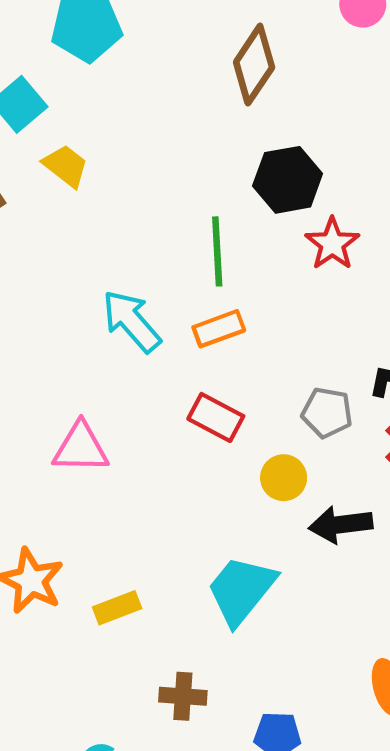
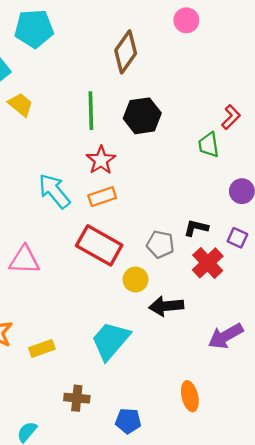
red star: (332, 244) -> (101, 160), moved
green line: (217, 251) -> (91, 111), moved
red rectangle: (216, 417) -> (99, 245), size x1.5

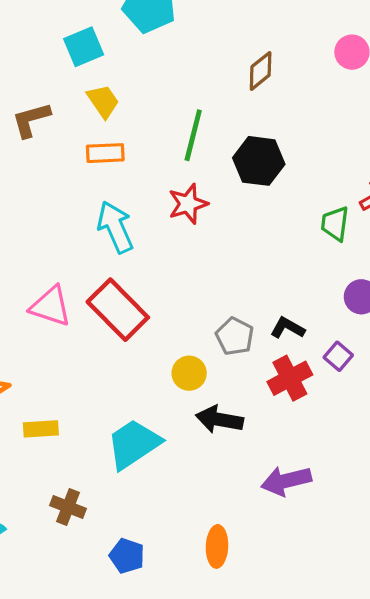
brown diamond: (126, 52) -> (261, 71), size x0.7
orange rectangle: (102, 197) -> (105, 153), moved
red rectangle: (99, 245) -> (118, 310), moved

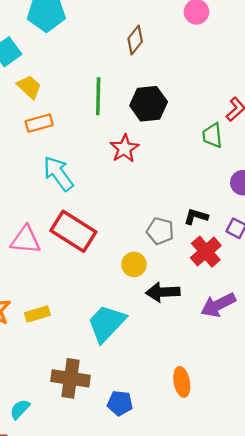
red star: (188, 204) -> (124, 148), moved
yellow rectangle: (41, 429) -> (37, 314), moved
purple arrow: (286, 481) -> (218, 305), moved
brown cross: (68, 507) -> (70, 378), size x1.5

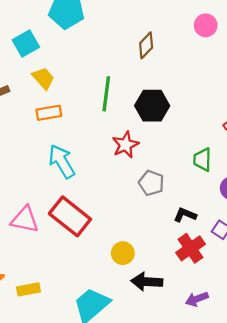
green trapezoid: (212, 135) -> (202, 159), moved
gray pentagon: (160, 231) -> (151, 183), moved
purple arrow: (218, 305) -> (197, 299), size x0.7

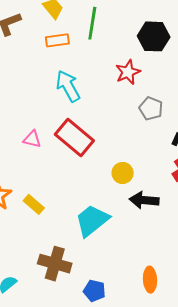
green line: (106, 94) -> (92, 23), moved
pink triangle: (25, 220) -> (32, 139), size x0.7
yellow rectangle: (28, 289) -> (34, 204), turned 50

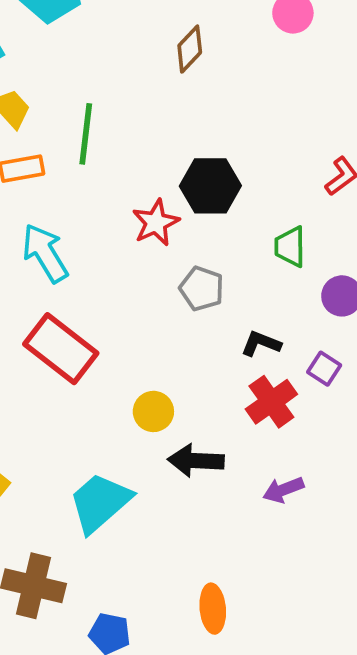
black hexagon: (154, 36) -> (210, 186), moved

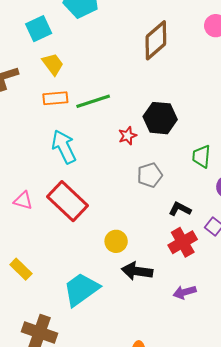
brown diamond: (190, 49) -> (156, 40), size x1.5
green line: (86, 134) -> (93, 101), moved, turned 60
red star: (156, 223) -> (128, 136), size x0.7
gray pentagon: (202, 289) -> (150, 175), turned 30

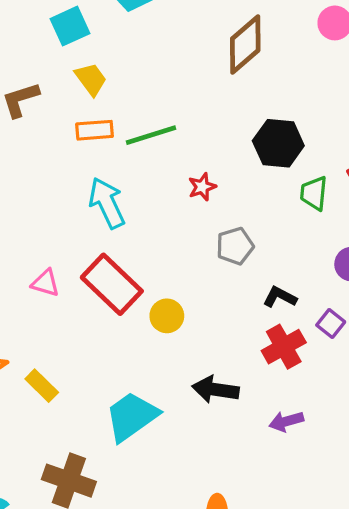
black hexagon: (160, 118) -> (278, 143), moved
green trapezoid: (201, 156) -> (314, 193), moved
yellow circle: (116, 241) -> (167, 316), moved

